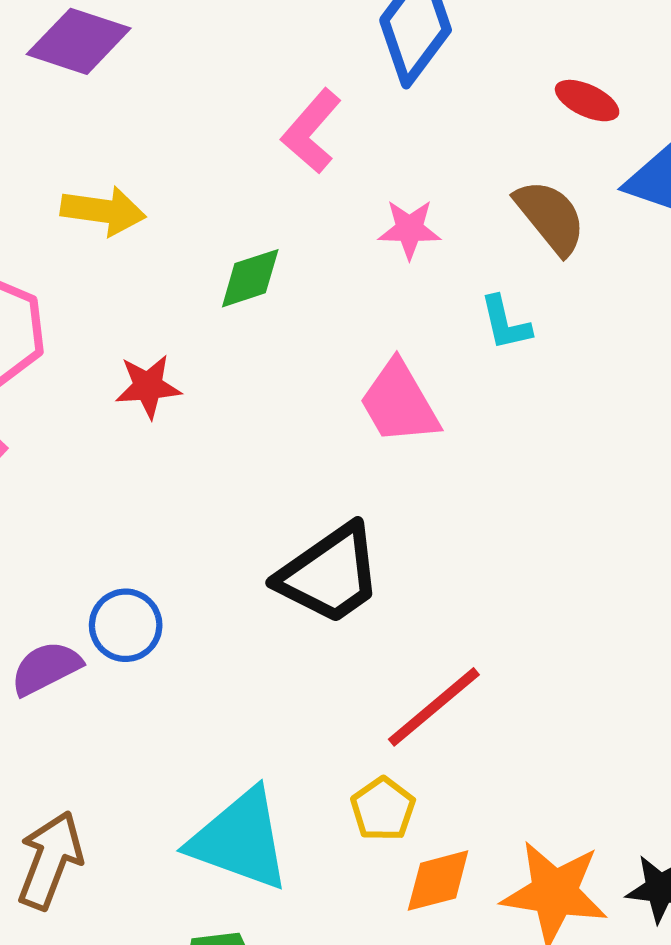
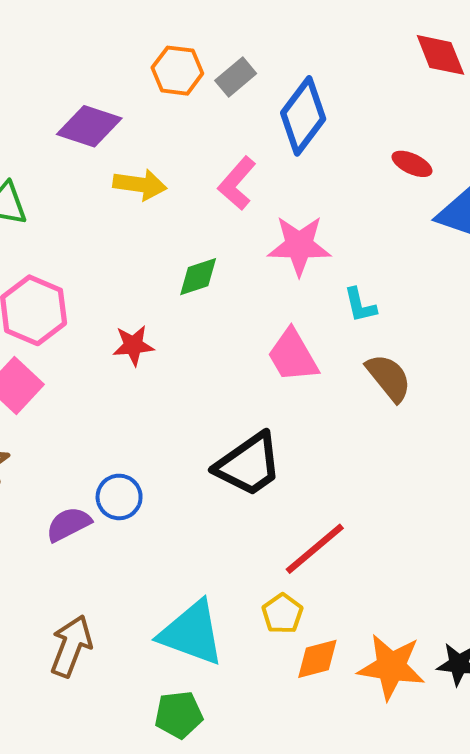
yellow arrow: (103, 211) -> (140, 185), moved
brown semicircle: (550, 217) -> (389, 378), moved
pink star: (409, 229) -> (299, 246), size x1.6

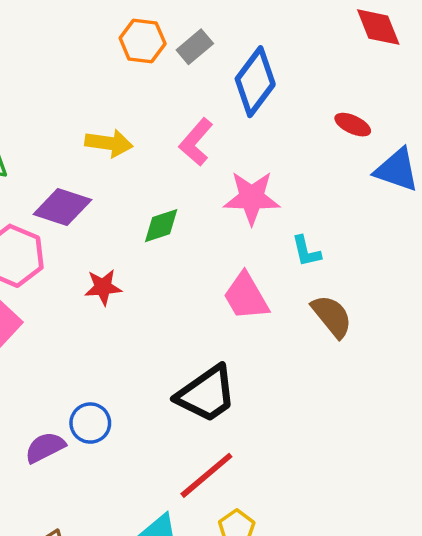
purple diamond: (89, 126) -> (62, 207), moved
red line: (315, 549) -> (206, 475), moved

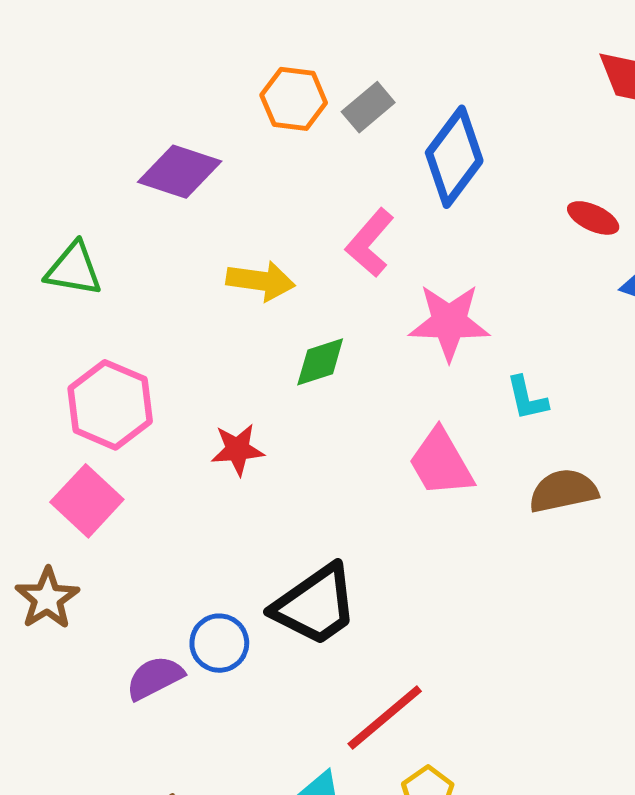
yellow arrow: (109, 143) -> (261, 281), moved
purple diamond: (62, 207) -> (180, 172), moved
brown semicircle: (332, 316) -> (563, 491), turned -63
black trapezoid: (206, 394) -> (315, 605), moved

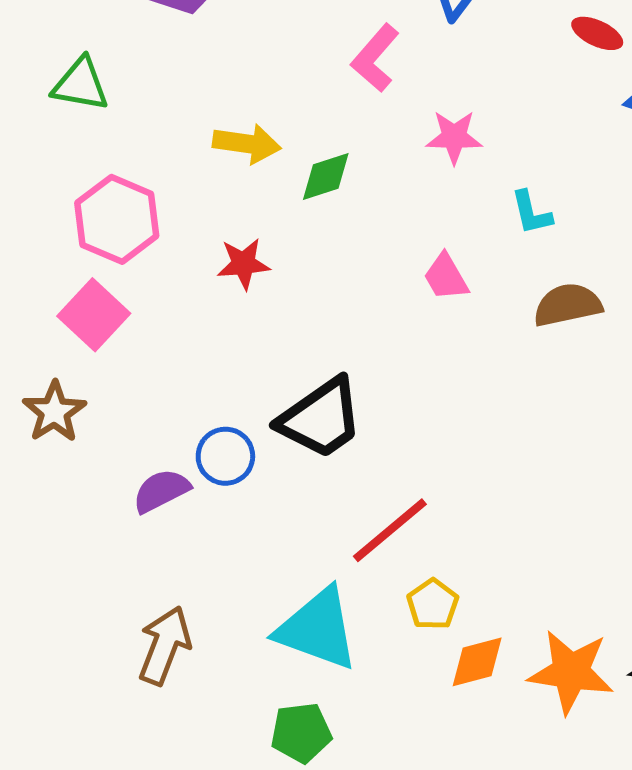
yellow arrow: (261, 281) -> (247, 144), moved
pink star: (449, 322) -> (454, 137), size x0.7
pink trapezoid: (441, 463) -> (446, 277), size x0.7

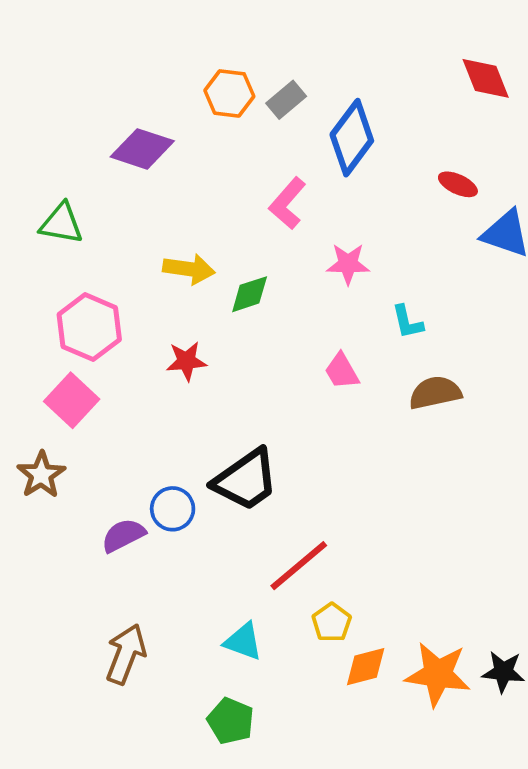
cyan triangle: (318, 629) -> (243, 641), size x0.6
green pentagon: (301, 733) -> (231, 721), turned 30

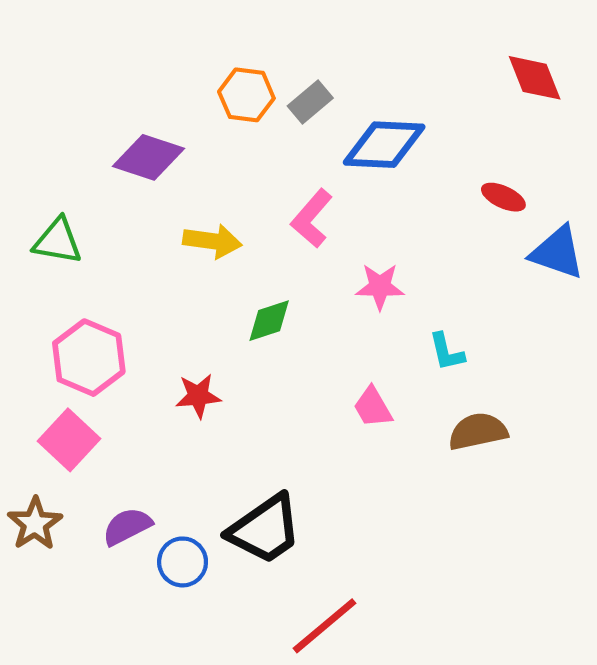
blue diamond: (352, 138) -> (384, 145), turned 56
yellow arrow: (189, 269) -> (212, 241), moved
purple semicircle: (123, 535) -> (127, 526), moved

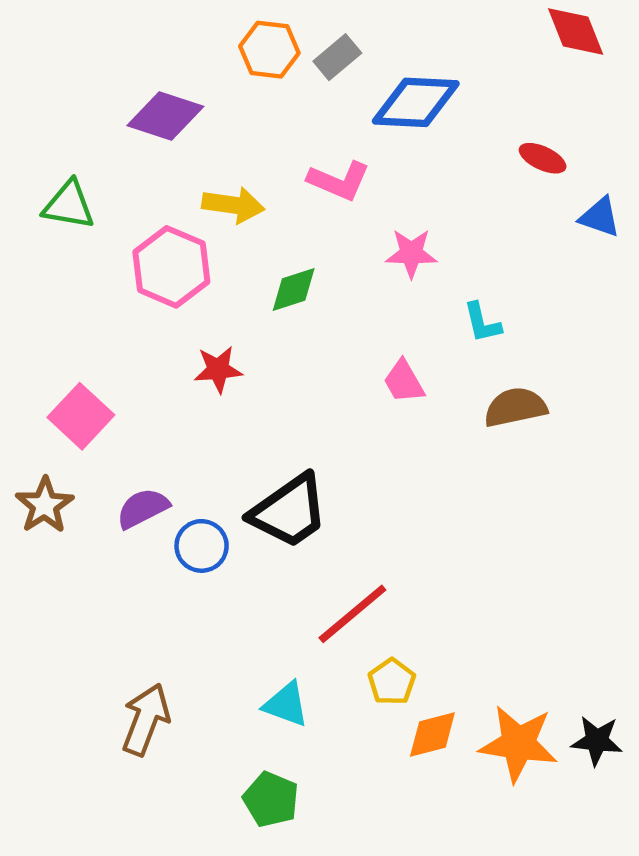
pink L-shape: (312, 218) -> (339, 181), turned -108
blue triangle: (557, 252) -> (600, 217), size x0.7
pink hexagon: (89, 358) -> (171, 267), moved

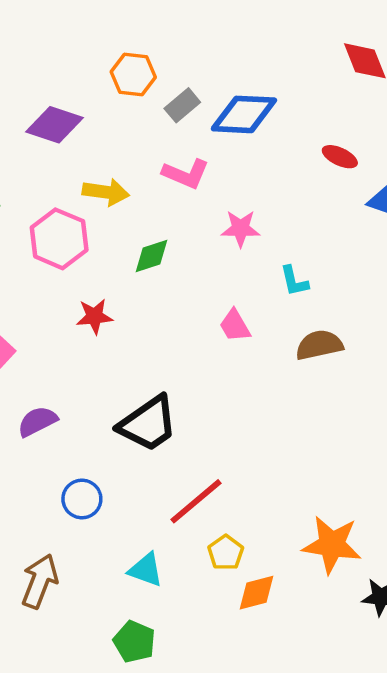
gray rectangle: (337, 57) -> (182, 105), moved
blue circle: (202, 546) -> (82, 499), moved
orange star: (518, 744) -> (332, 545), moved

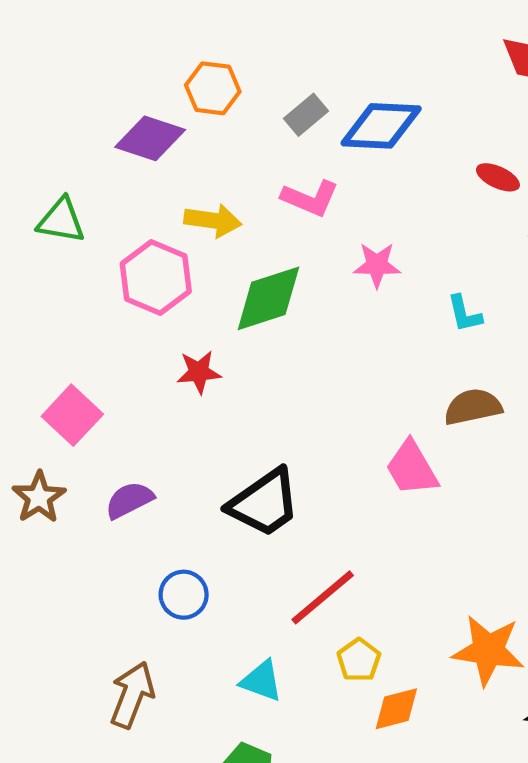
orange hexagon: (133, 75) -> (213, 88), moved
green diamond: (152, 256) -> (268, 298), size x1.6
cyan L-shape: (294, 281) -> (465, 314), moved
pink trapezoid: (235, 326) -> (412, 468), moved, size x1.4

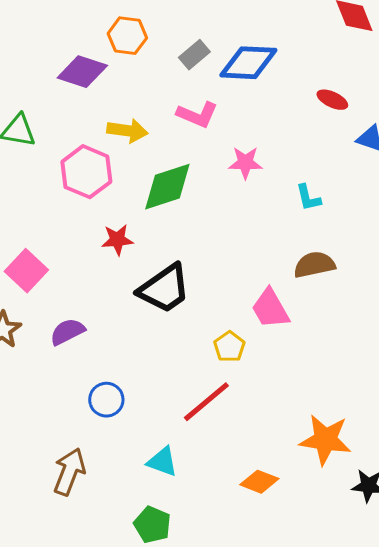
black trapezoid: (264, 503) -> (164, 289), moved
yellow pentagon: (359, 660) -> (229, 347), moved
orange diamond: (396, 709) -> (259, 482), turned 36

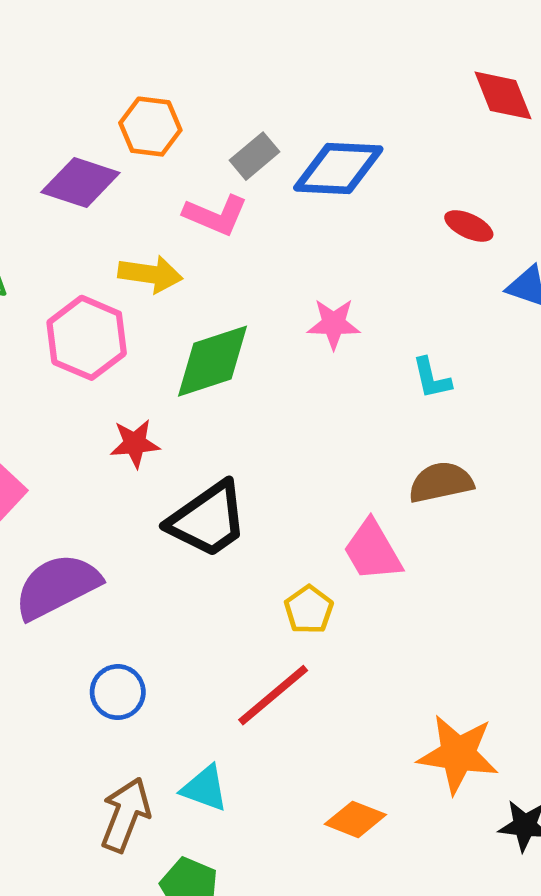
pink L-shape: (197, 115) -> (216, 215), moved
purple semicircle: (67, 332) -> (57, 586), size x1.6
brown arrow: (69, 472) -> (125, 815), moved

